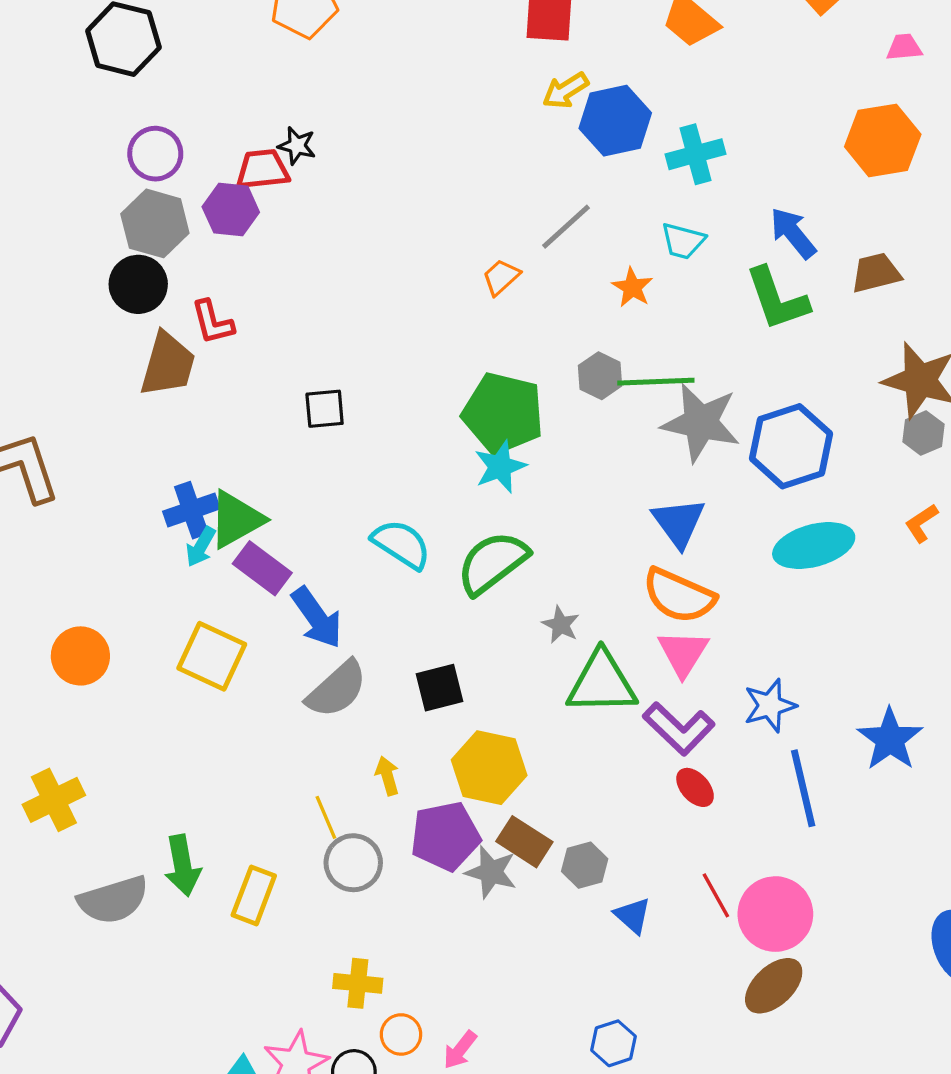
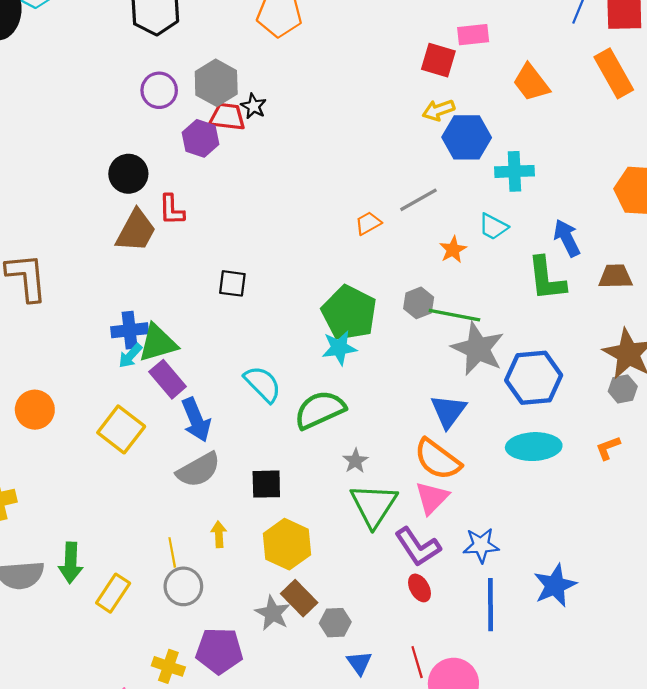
gray hexagon: (155, 223) -> (216, 83), moved
green triangle: (602, 683) -> (374, 505), turned 51
purple pentagon: (445, 836) -> (219, 651), moved

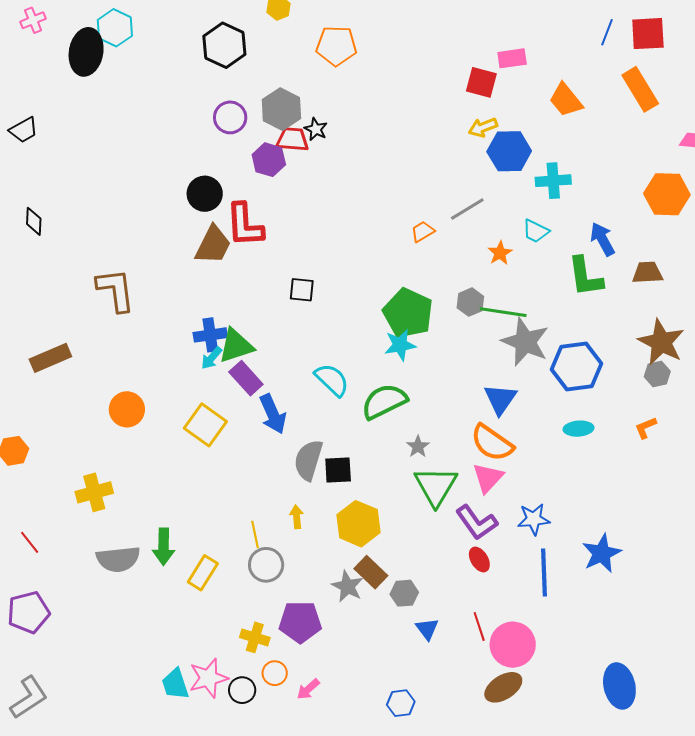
red L-shape: (172, 210) -> (245, 225), size x1.6
cyan ellipse: (534, 447) -> (579, 429), size x0.6
gray semicircle: (198, 470) -> (308, 460), moved, turned 138

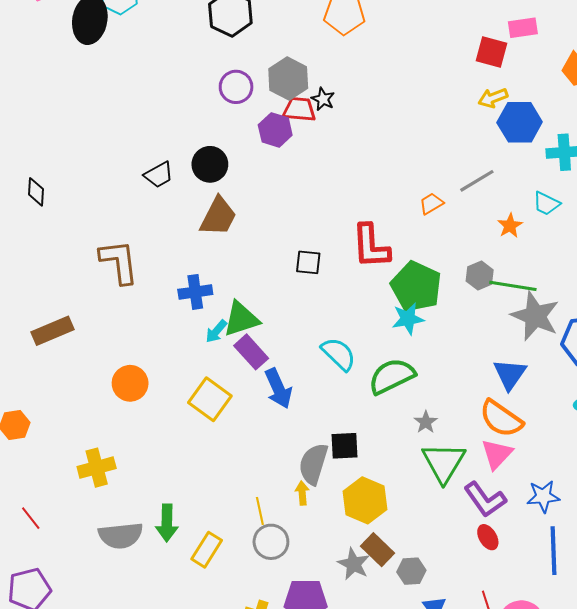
black trapezoid: (24, 130) -> (159, 175), moved
red L-shape: (245, 225) -> (371, 246), moved
blue cross: (210, 335) -> (195, 292), moved
gray semicircle: (308, 460) -> (313, 464), moved

